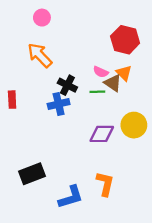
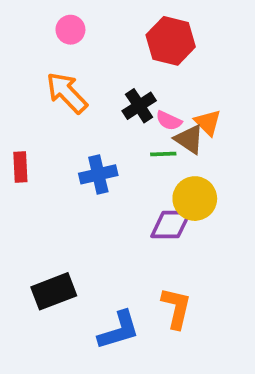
red hexagon: (125, 40) -> (171, 41), moved
black cross: (67, 85) -> (139, 106), moved, turned 30
yellow circle: (134, 125) -> (195, 199), moved

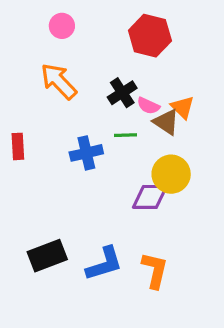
green line: (163, 154) -> (125, 135), moved
blue L-shape: (119, 330) -> (104, 264), moved

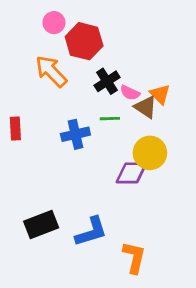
red hexagon: (150, 36) -> (84, 41), moved
orange L-shape: (155, 270) -> (134, 257), moved

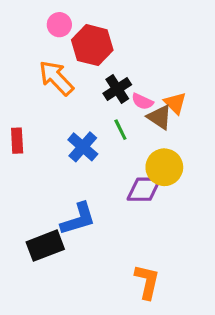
green line: (110, 119) -> (120, 130), turned 66
blue cross: (75, 134) -> (83, 147), turned -36
blue L-shape: (91, 232) -> (78, 219), moved

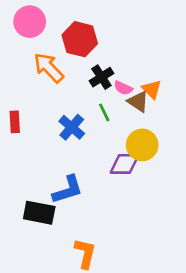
pink circle: (59, 25) -> (30, 22), moved, size x1.5
black rectangle: (45, 246) -> (39, 213), turned 32
orange L-shape: (147, 282) -> (85, 253), moved

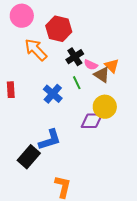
black rectangle: (39, 213) -> (29, 157), turned -60

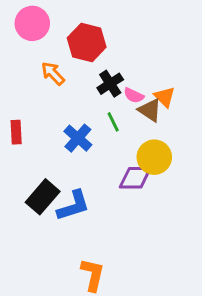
orange arrow: (36, 50) -> (53, 73), size x0.7
black rectangle: (29, 157) -> (43, 197), moved

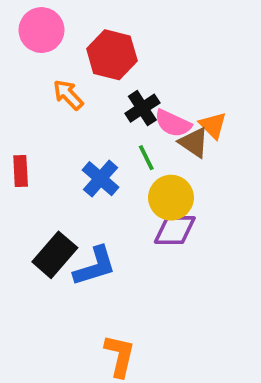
pink semicircle: (134, 95) -> (173, 123), size x1.4
yellow circle: (154, 157) -> (171, 198), moved

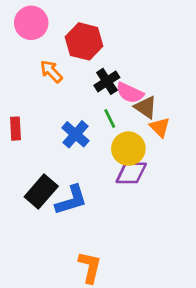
orange triangle: (213, 125) -> (160, 127), moved

